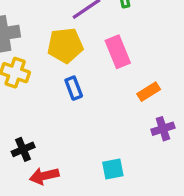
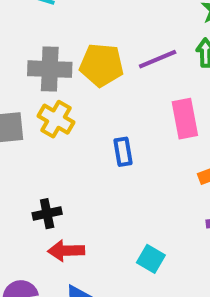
yellow pentagon: (65, 45) -> (102, 65), moved
cyan square: (113, 169) -> (151, 259), turned 30

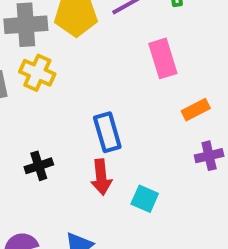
blue rectangle: (123, 152) -> (107, 132), moved, size x1.4
red arrow: (66, 251) -> (101, 177), moved, turned -88

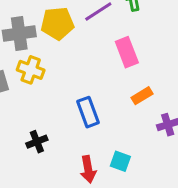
orange rectangle: (196, 110) -> (142, 96), moved
red arrow: (101, 177) -> (88, 169), moved

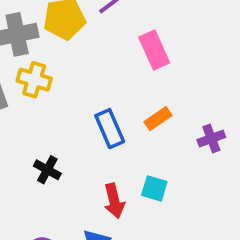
orange rectangle: (142, 96) -> (158, 119), moved
black cross: (37, 142) -> (47, 170), turned -36

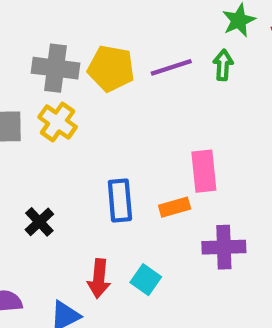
pink rectangle: (154, 50) -> (204, 171), moved
purple cross: (211, 138) -> (224, 247), size x1.4

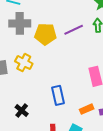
gray cross: (55, 68) -> (20, 23), moved
orange rectangle: (175, 207) -> (87, 109), moved

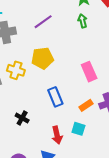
purple line: (74, 30) -> (43, 22), moved
yellow pentagon: (45, 34) -> (43, 58), moved

